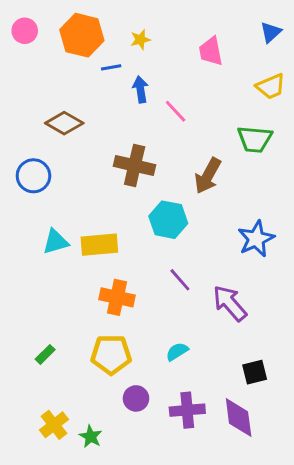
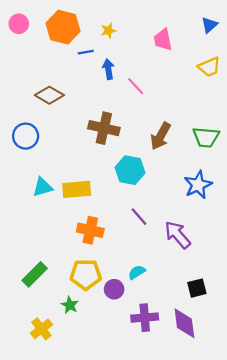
green trapezoid: (255, 139) -> (206, 137), moved
green rectangle: (45, 354) -> (35, 274), size x1.6
purple circle: (136, 398) -> (114, 289), moved
green star: (91, 437) -> (70, 305), moved

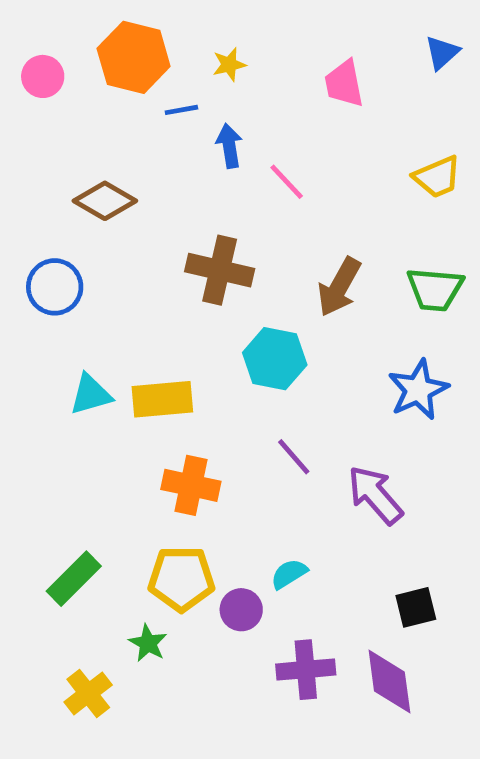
pink circle: (19, 24) -> (43, 76), moved
yellow trapezoid: (209, 67) -> (437, 177), moved

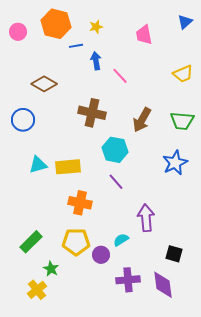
purple line: (294, 457) -> (116, 182), moved
purple arrow: (375, 495) -> (146, 218), moved, turned 36
black square: (416, 607) -> (174, 254), turned 30
green star: (148, 643) -> (51, 269), moved

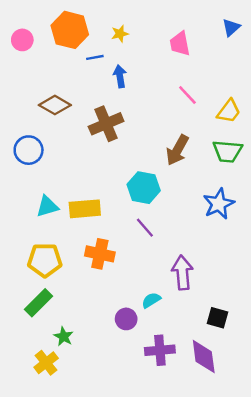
yellow trapezoid: (183, 74) -> (229, 111), moved, turned -30
pink line: (120, 76) -> (187, 95), moved
brown cross: (92, 113) -> (106, 124), moved, turned -36
yellow pentagon: (76, 242) -> (45, 260), moved

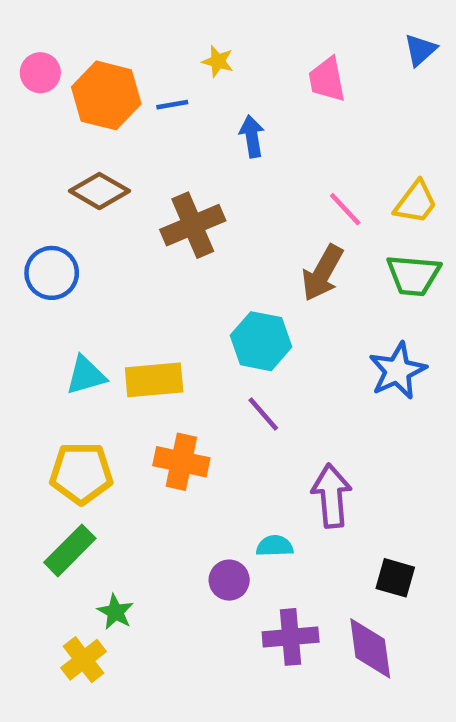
orange hexagon: (70, 30) -> (106, 95), moved
yellow star: (120, 34) -> (218, 61), turned 30
blue arrow: (120, 76) -> (252, 136), moved
pink line: (187, 95) -> (345, 209), moved
cyan semicircle: (151, 300) -> (275, 546), turned 30

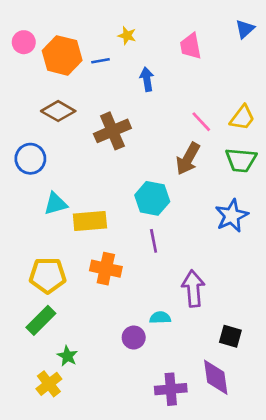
cyan triangle: (86, 375) -> (56, 204), moved
purple line: (263, 414) -> (154, 241), turned 30
purple cross: (291, 637) -> (171, 389), moved

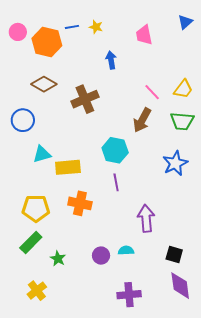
blue line: (101, 61) -> (72, 27), moved
cyan semicircle: (160, 318) -> (126, 250), moved
green star: (67, 356) -> (58, 259), moved
purple diamond: (216, 377) -> (180, 286), moved

